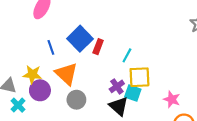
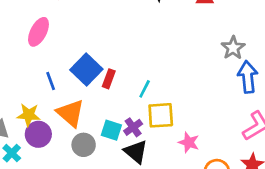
cyan square: (133, 93) -> (111, 130), moved
pink star: (172, 99) -> (189, 142), moved

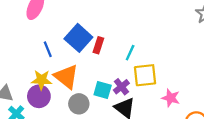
yellow star: (29, 115) -> (41, 80), moved

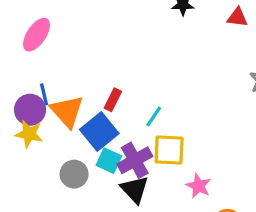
blue square: (78, 38) -> (99, 131), moved
orange triangle: (66, 77) -> (67, 111), moved
purple cross: (121, 87) -> (135, 160), size x1.5
purple circle: (39, 96) -> (30, 110), moved

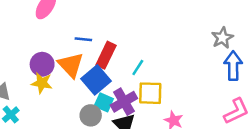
blue line: (44, 94) -> (83, 39), moved, turned -70
red rectangle: (113, 100) -> (106, 55), size x1.5
gray circle: (74, 174) -> (91, 115), moved

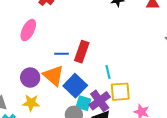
red rectangle: (106, 55) -> (82, 52), moved
cyan line: (138, 68) -> (108, 72), turned -40
yellow star: (42, 83) -> (31, 103), moved

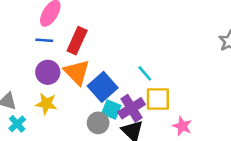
red rectangle: (82, 52) -> (77, 41), moved
blue line: (61, 54) -> (44, 40), moved
cyan line: (108, 72) -> (145, 73), turned -32

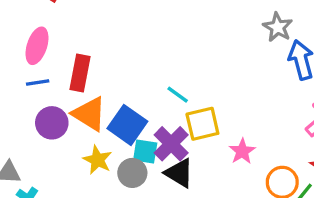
yellow star: (46, 104) -> (98, 160), moved, turned 30
pink star: (182, 126) -> (242, 151), turned 30

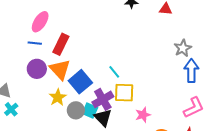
cyan square: (145, 152) -> (90, 111), moved

